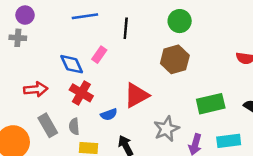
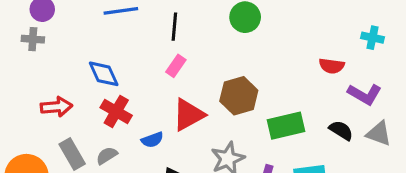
pink rectangle: (99, 55) -> (176, 66), moved
brown hexagon: (175, 59) -> (239, 96), moved
gray semicircle: (74, 126) -> (107, 156), turned 63

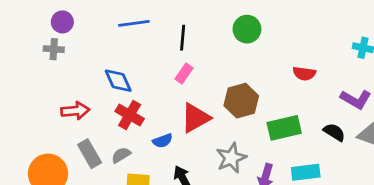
red semicircle: (332, 66) -> (304, 73), moved

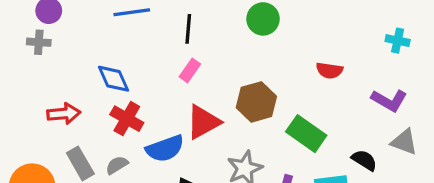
green rectangle: (284, 128) -> (306, 134), turned 48
black semicircle: (334, 132) -> (364, 160), moved
blue semicircle: (163, 141) -> (165, 149), size x1.6

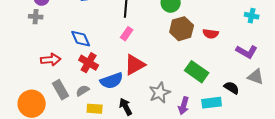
brown hexagon: (256, 102) -> (182, 29), moved

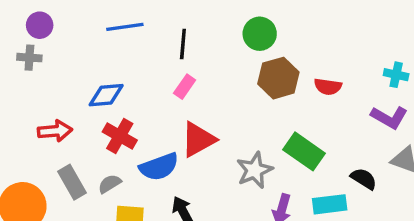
cyan cross: (252, 16) -> (396, 75), moved
blue diamond: (81, 39) -> (106, 95), turned -70
gray star: (160, 93) -> (255, 170), moved

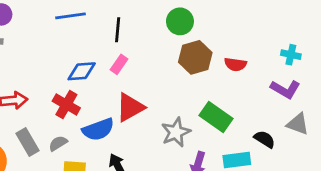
blue diamond: (106, 95) -> (82, 71), moved

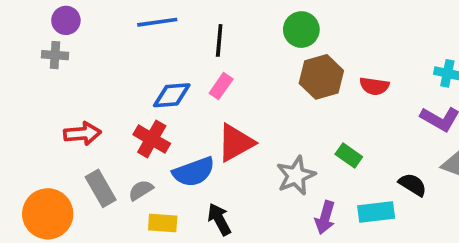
green rectangle: (216, 117) -> (349, 155), size x0.6

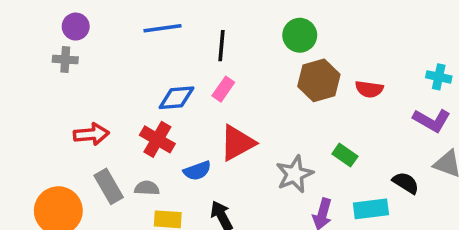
blue semicircle: (194, 172) -> (197, 171), size x0.7
gray semicircle: (141, 190) -> (147, 188), turned 35

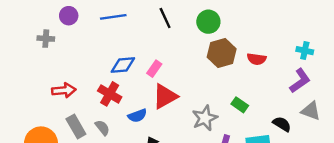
purple circle: (76, 27) -> (69, 16), moved
black line: (222, 46) -> (165, 18), moved, turned -30
pink rectangle: (223, 89) -> (154, 69), moved
purple L-shape: (432, 120) -> (300, 81), turned -65
gray semicircle: (147, 188) -> (102, 128), turned 49

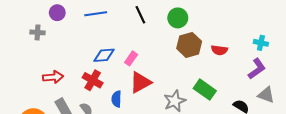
green rectangle: (240, 105) -> (205, 90), size x1.5
blue semicircle: (137, 116) -> (116, 99), turned 112

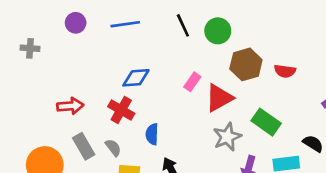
green circle: (178, 18) -> (218, 31), moved
gray cross: (38, 32) -> (30, 48), moved
pink rectangle: (131, 58) -> (192, 82), moved
red triangle: (140, 82) -> (219, 98), moved

